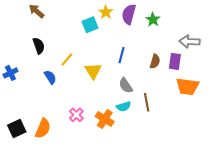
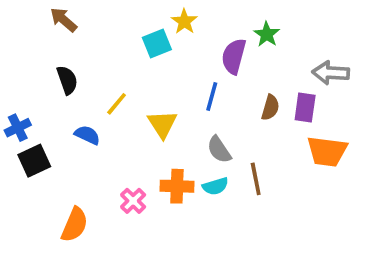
purple semicircle: (129, 14) -> (234, 56), moved
blue semicircle: (50, 77) -> (87, 135), turned -32
orange cross: (105, 119) -> (177, 186), moved, turned -30
black square: (17, 128) -> (34, 161), moved

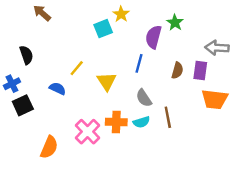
black semicircle: (67, 80) -> (26, 55), moved
pink cross: (133, 201) -> (88, 132), size x1.5

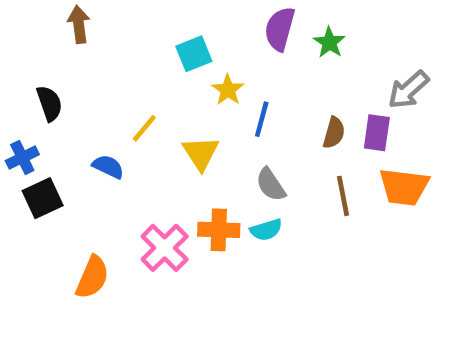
brown arrow: (42, 13) -> (79, 24), turned 42
yellow star: (121, 14) -> (228, 90), moved
purple semicircle: (153, 37) -> (280, 29), moved
gray arrow: (217, 48) -> (408, 90), turned -45
brown line: (168, 117) -> (343, 196), moved

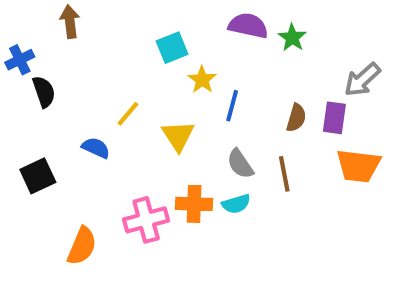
purple semicircle: (280, 29) -> (248, 26), turned 87
blue cross: (22, 158) -> (20, 60), moved
brown line: (343, 196) -> (284, 174), moved
pink cross: (165, 248) -> (146, 220), turned 30

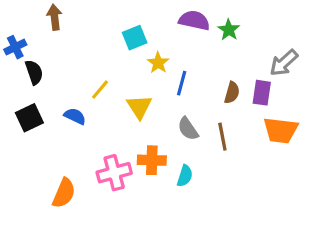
black square: (38, 176) -> (29, 118), moved
cyan semicircle: (236, 204) -> (185, 176), moved, turned -55

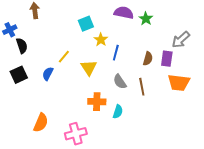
blue semicircle: (75, 116) -> (48, 74), turned -88
pink cross: (114, 173) -> (76, 134), moved

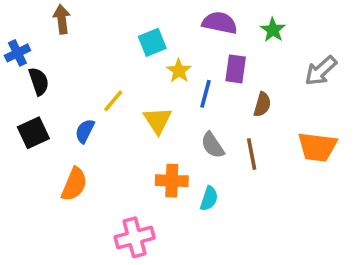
green star: (146, 19) -> (273, 30), moved
purple rectangle: (167, 59) -> (236, 69), moved
orange semicircle: (41, 123) -> (74, 184), moved

